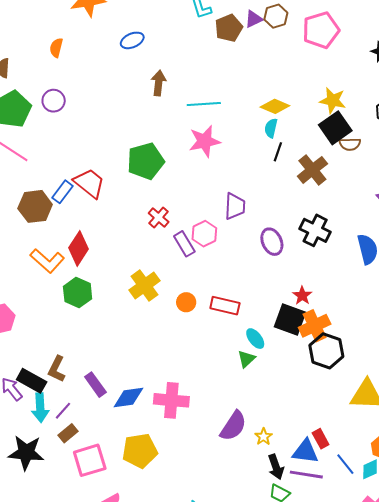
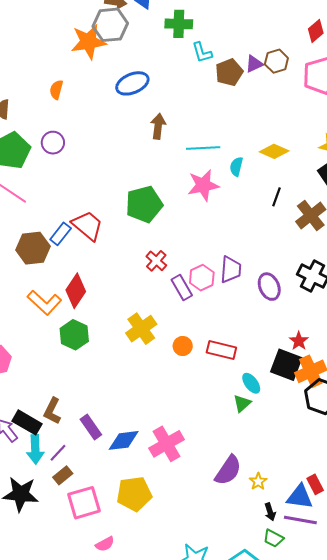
blue ellipse: (132, 40) -> (132, 83), size x1.4
cyan semicircle: (271, 128) -> (236, 167), moved
purple trapezoid: (235, 206) -> (231, 270), moved
pink cross: (171, 400) -> (167, 444), turned -36
black arrow: (276, 467) -> (270, 512), size x0.7

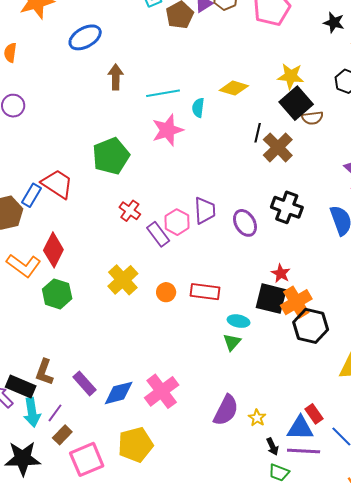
black line: (276, 197) -> (258, 133), moved
cyan ellipse: (251, 383) -> (239, 321), turned -35

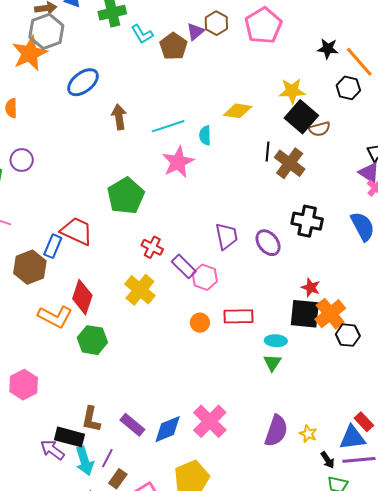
black star: (334, 23) -> (328, 49), moved
pink hexagon: (177, 222) -> (205, 277), moved
yellow cross: (123, 280) -> (140, 290), moved
black hexagon: (311, 326) -> (348, 335), size x0.7

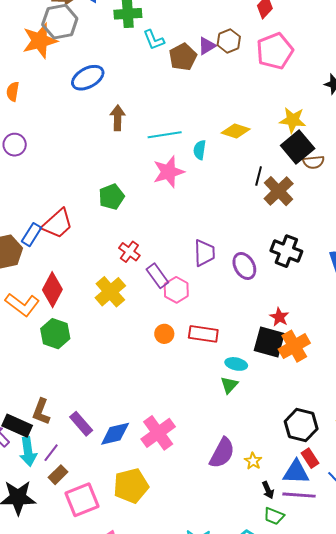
green pentagon: (126, 196) -> (112, 197), size x0.7
red trapezoid: (77, 231) -> (57, 224), turned 104
black hexagon: (348, 335) -> (301, 425), moved, size x1.4

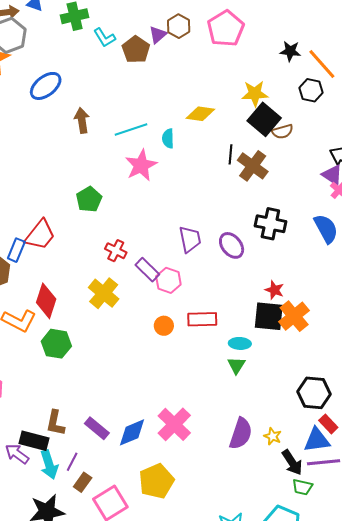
black arrow: (268, 490) -> (292, 462), size x1.5

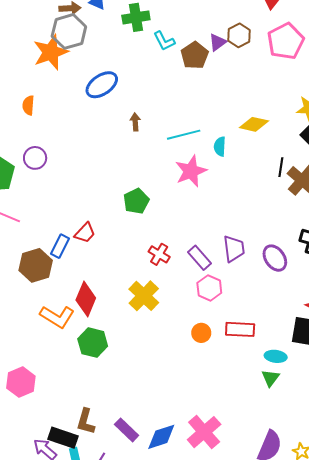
brown arrow: (82, 120) -> (135, 122), size x0.7
red trapezoid: (40, 235) -> (85, 233), size x0.7
purple rectangle: (147, 270) -> (200, 258), moved

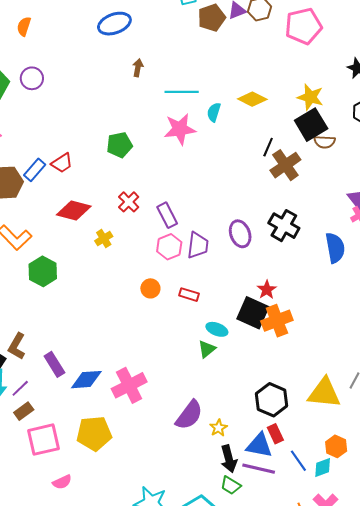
orange semicircle: (28, 105) -> (24, 26), moved
purple trapezoid: (234, 249) -> (198, 245), moved
yellow cross: (144, 296) -> (104, 239), size x0.6
red diamond: (86, 299) -> (74, 210), moved, turned 68
red rectangle: (240, 329) -> (189, 295), size x0.7

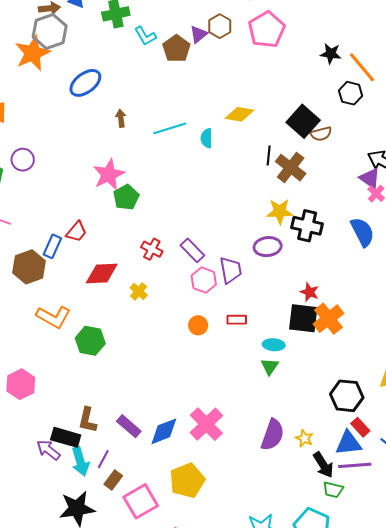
yellow star: (310, 97) -> (280, 212), moved
pink star: (180, 129) -> (109, 175), moved
purple ellipse: (240, 234) -> (268, 247), turned -60

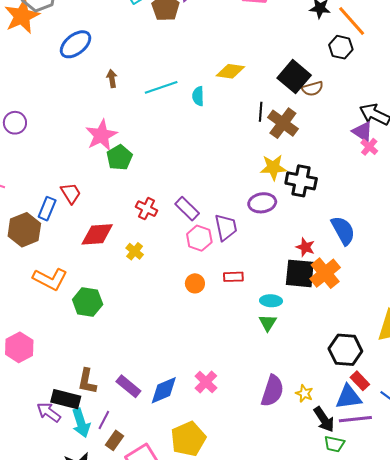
red trapezoid: (77, 232) -> (71, 193), turned -70
blue semicircle: (362, 232) -> (343, 230), moved
pink cross: (206, 424) -> (206, 382), size x0.7

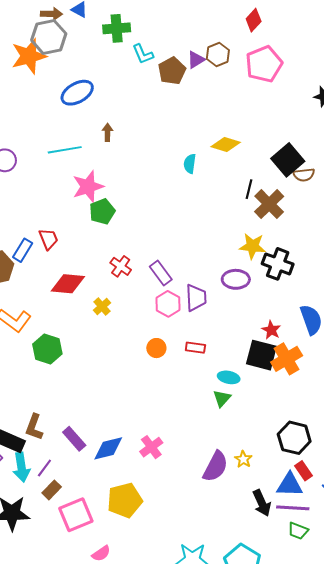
cyan line: (161, 87) -> (65, 150), moved
yellow star: (304, 393) -> (243, 459), moved
green trapezoid: (334, 444) -> (298, 531), moved

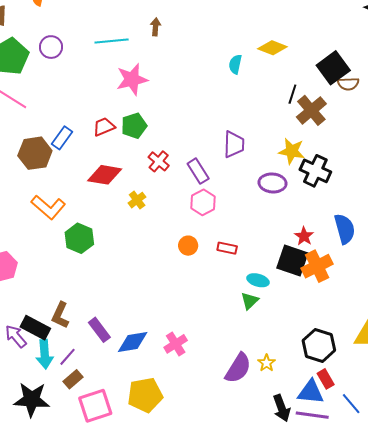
green pentagon: (102, 211) -> (134, 126), moved
red trapezoid: (48, 239) -> (104, 127), moved, turned -95
purple trapezoid: (196, 298) -> (234, 144), moved

